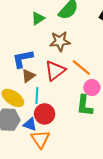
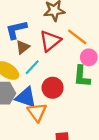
cyan line: (37, 95) -> (32, 67), turned 42
red circle: (45, 114) -> (53, 88), moved
blue triangle: (30, 124) -> (26, 97), size x1.5

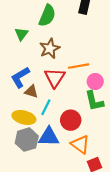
orange line: (77, 37) -> (79, 66), turned -30
brown triangle: (23, 47) -> (31, 91), turned -48
orange triangle: (37, 112) -> (80, 144), moved

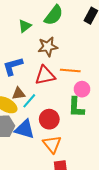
red triangle: (55, 78) -> (45, 75), turned 30
brown triangle: (31, 91) -> (19, 94), moved, turned -40

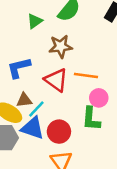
red triangle: (45, 75) -> (56, 80), turned 45
blue triangle: (25, 129) -> (33, 128), moved

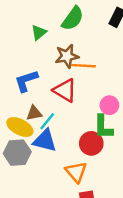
orange line: (86, 75) -> (83, 66), moved
red circle: (59, 132) -> (91, 143), moved

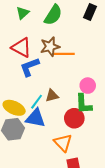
green triangle: (39, 32) -> (23, 13), moved
blue L-shape: (26, 81) -> (30, 67), moved
red triangle: (65, 90) -> (21, 48), moved
brown triangle: (34, 113) -> (52, 96), moved

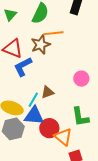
orange line: (64, 54) -> (53, 33), moved
green L-shape: (84, 104) -> (80, 117), moved
red circle: (74, 118) -> (49, 128), moved

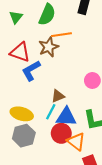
cyan line: (33, 100) -> (51, 112), moved
blue triangle: (34, 116) -> (66, 117), moved

